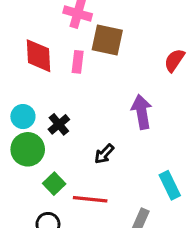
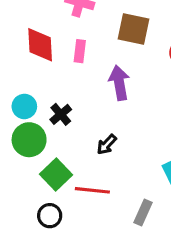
brown square: (107, 40) -> (134, 29), moved
purple arrow: (142, 112) -> (119, 83), moved
green square: (54, 184) -> (56, 175), size x1.4

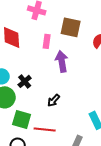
pink rectangle: (80, 51) -> (47, 41), moved
green square: (56, 175) -> (22, 119), turned -30

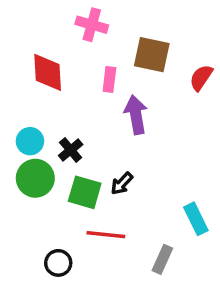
green square: (22, 119) -> (85, 192), moved

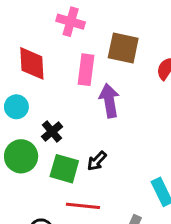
pink rectangle: (109, 79) -> (86, 70), size x1.4
cyan circle: (30, 141) -> (16, 107), moved

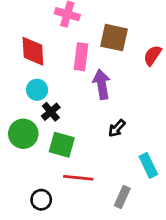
cyan circle: (16, 107) -> (37, 90), moved
black arrow: (97, 161) -> (117, 128), moved

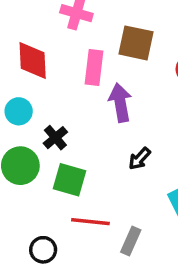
cyan circle: (37, 90) -> (19, 111), moved
gray rectangle: (122, 197) -> (131, 241), moved

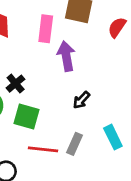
gray rectangle: (131, 241) -> (74, 144), moved

